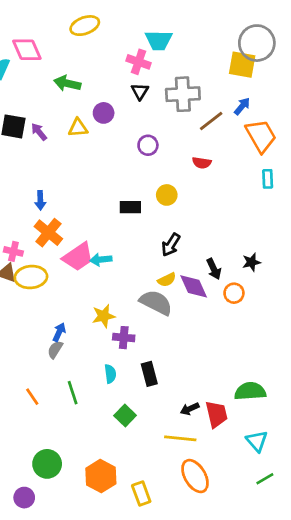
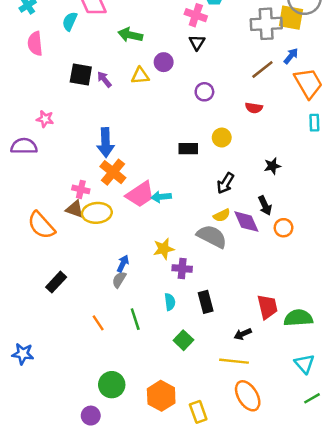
gray cross: (183, 94) -> (266, 24), moved
blue arrow: (40, 200) -> (106, 142), size x1.6
black star: (251, 262) -> (272, 166), moved
red trapezoid: (217, 414) -> (267, 307), moved

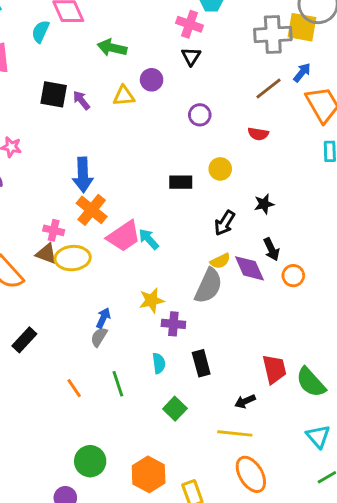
black star: (272, 166) -> (264, 204), moved
cyan arrow: (161, 197) -> (149, 239), turned 54
gray semicircle: (212, 236) -> (209, 286), turned 88
green semicircle: (298, 318) -> (311, 382), turned -128

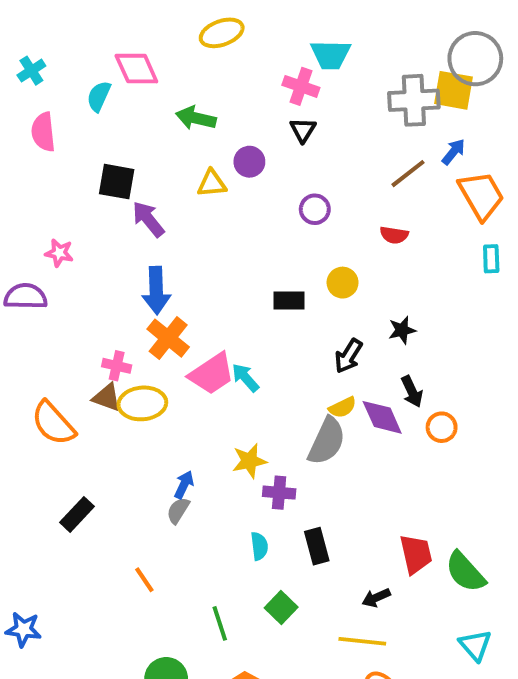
purple arrow: (81, 100) -> (148, 219), moved, size x1.4
green line: (118, 384) -> (220, 623), moved

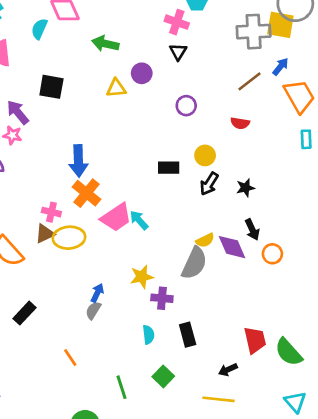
purple arrow: (148, 219) -> (18, 112), moved
black arrow: (348, 356) -> (209, 184), moved
brown triangle: (107, 398) -> (45, 234), turned -45

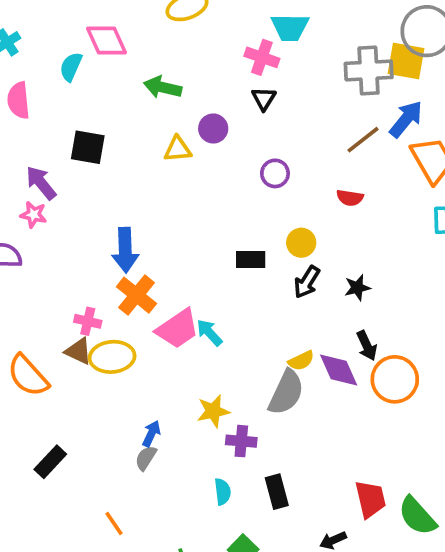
blue arrow: (280, 67) -> (406, 119), size x1.5
brown triangle: (45, 234) -> (78, 351), turned 50
orange circle: (272, 254) -> (395, 379), size x1.6

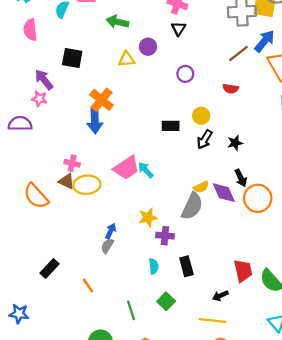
orange cross: (136, 295) -> (102, 100), moved
black rectangle: (50, 462) -> (50, 268), moved

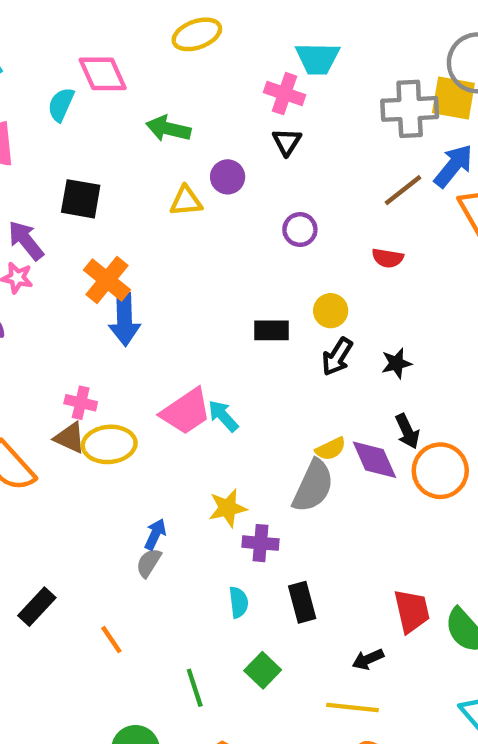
orange cross: (102, 100) -> (107, 280), moved

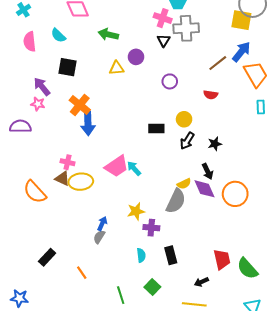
cyan semicircle: (61, 105) -> (58, 35), moved, turned -70
gray cross: (410, 109) -> (186, 28), moved
black arrow: (407, 431) -> (208, 171), moved

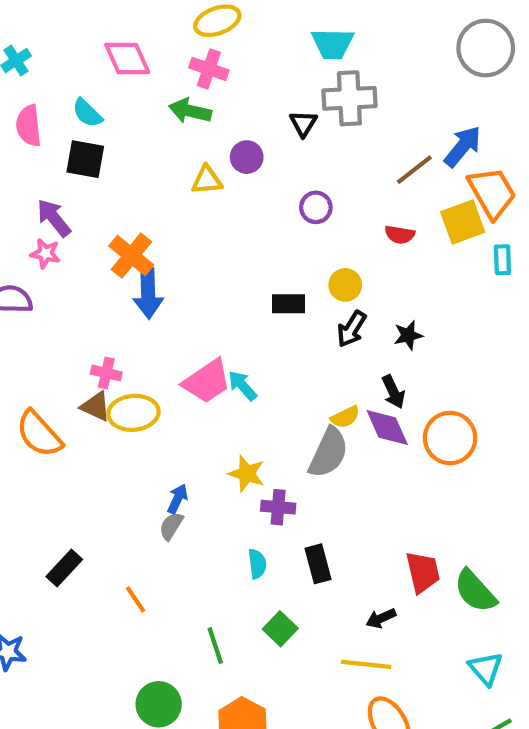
pink cross: (163, 18) -> (209, 69), moved
yellow square: (241, 20) -> (463, 222), moved, turned -30
black square: (67, 67) -> (85, 159), moved
yellow star: (136, 211) -> (247, 474), turned 30

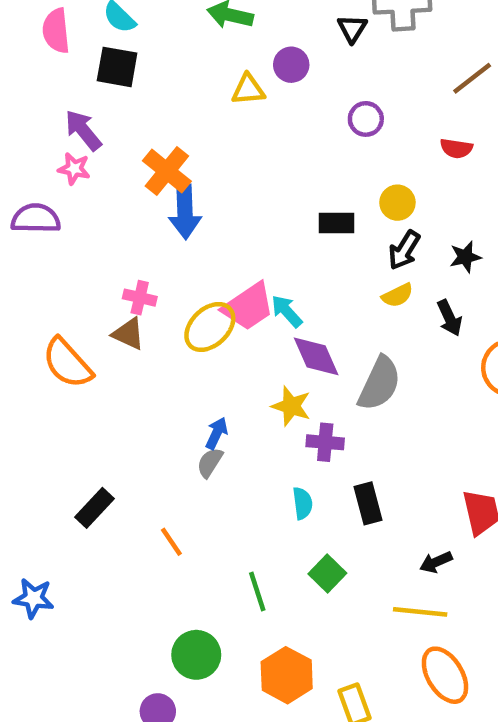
yellow ellipse: (133, 413) -> (210, 327), moved, turned -39
yellow semicircle: (345, 417) -> (397, 295), moved
purple diamond: (387, 428) -> (316, 356), moved

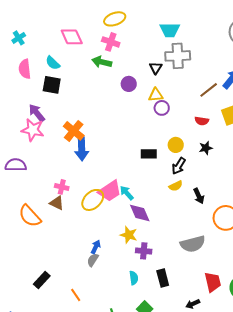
yellow triangle: (248, 90) -> (156, 95), moved
pink star: (74, 169) -> (33, 130), size x1.6
purple semicircle: (36, 218) -> (16, 165), moved
black star: (465, 257) -> (206, 148), moved
gray semicircle: (379, 383) -> (193, 244), moved, turned 50

